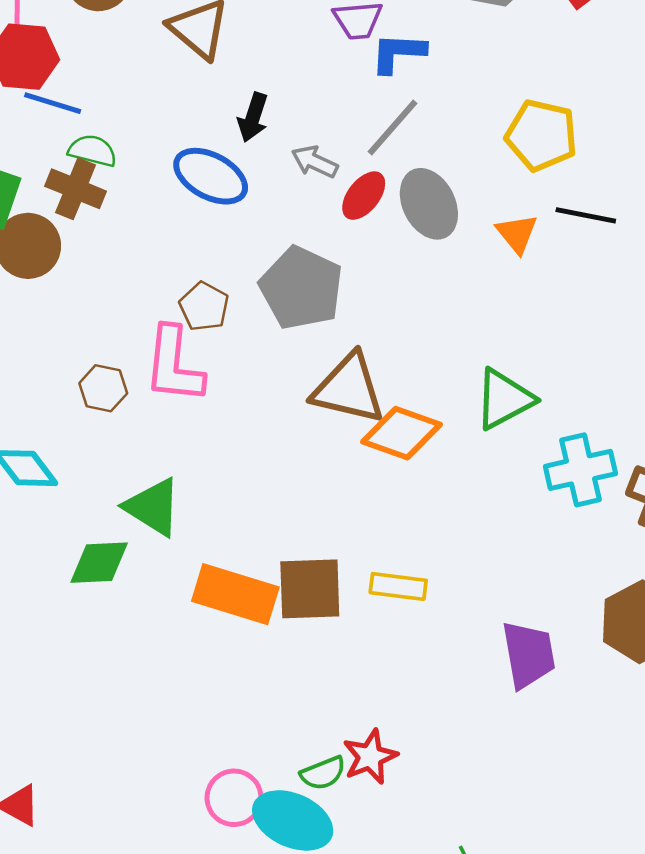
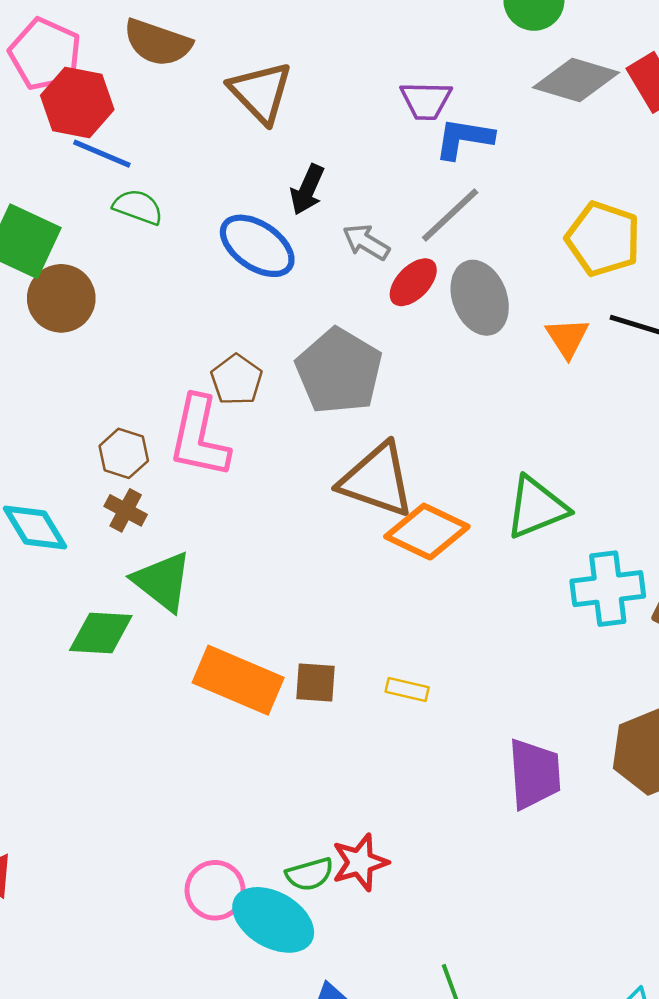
brown cross: (76, 189) -> (126, 510), moved, size x0.7
yellow rectangle: (398, 586) -> (407, 690), size x0.7
brown square: (310, 589) -> (316, 683), size x0.6

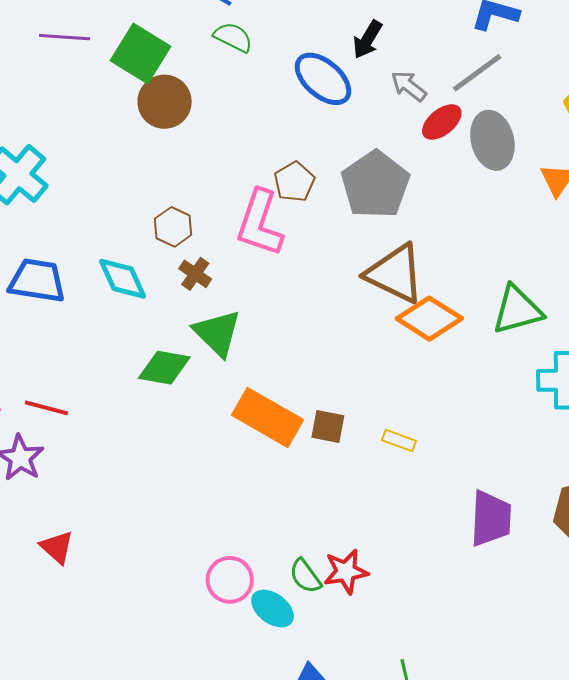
brown hexagon: (124, 453) -> (173, 227), moved
green semicircle: (310, 874) -> (305, 576), turned 63
cyan ellipse: (273, 920) -> (272, 609), size x0.7

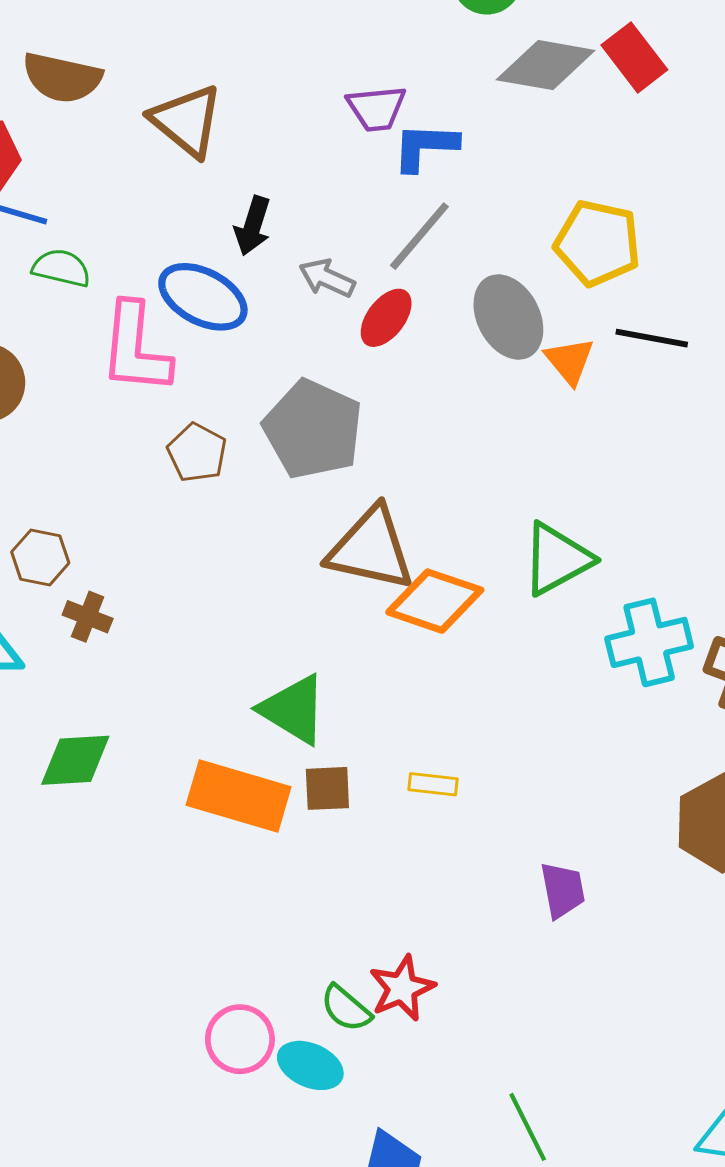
gray ellipse: (492, 140) -> (508, 317), moved
pink L-shape: (260, 223) -> (135, 348), moved
green triangle: (217, 333) -> (293, 710), moved
purple trapezoid: (491, 518) -> (563, 890), moved, size x0.7

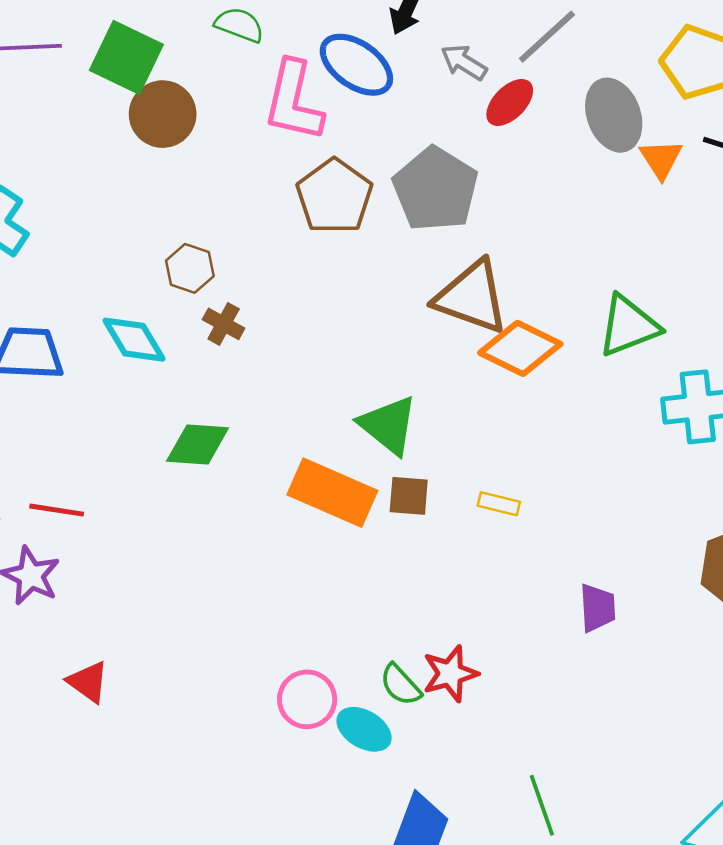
brown pentagon: (197, 453) -> (334, 196), size x1.5

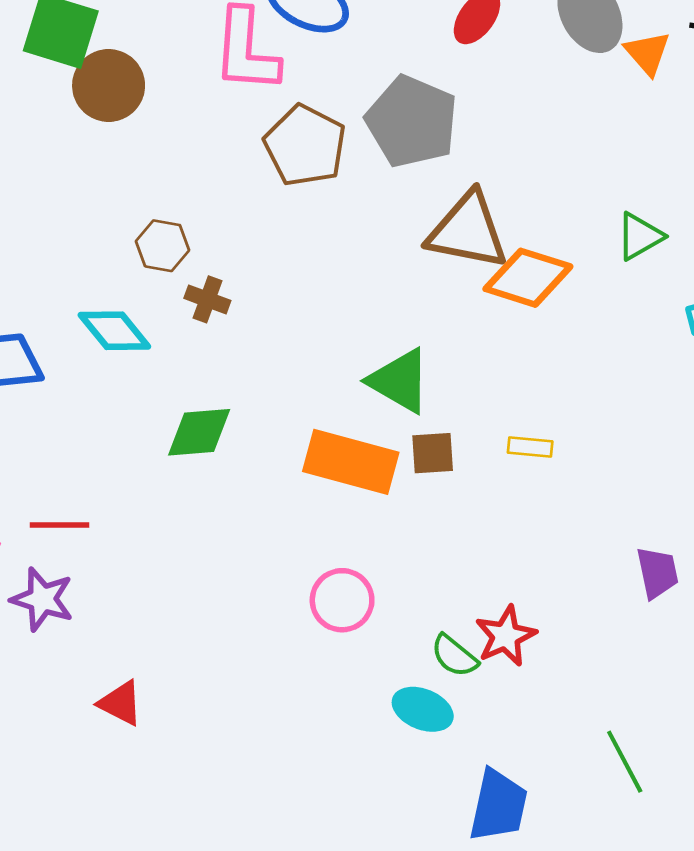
green triangle: (629, 326) -> (640, 236), size x0.7
purple trapezoid: (597, 608) -> (657, 573), moved
pink circle: (307, 699) -> (342, 600), moved

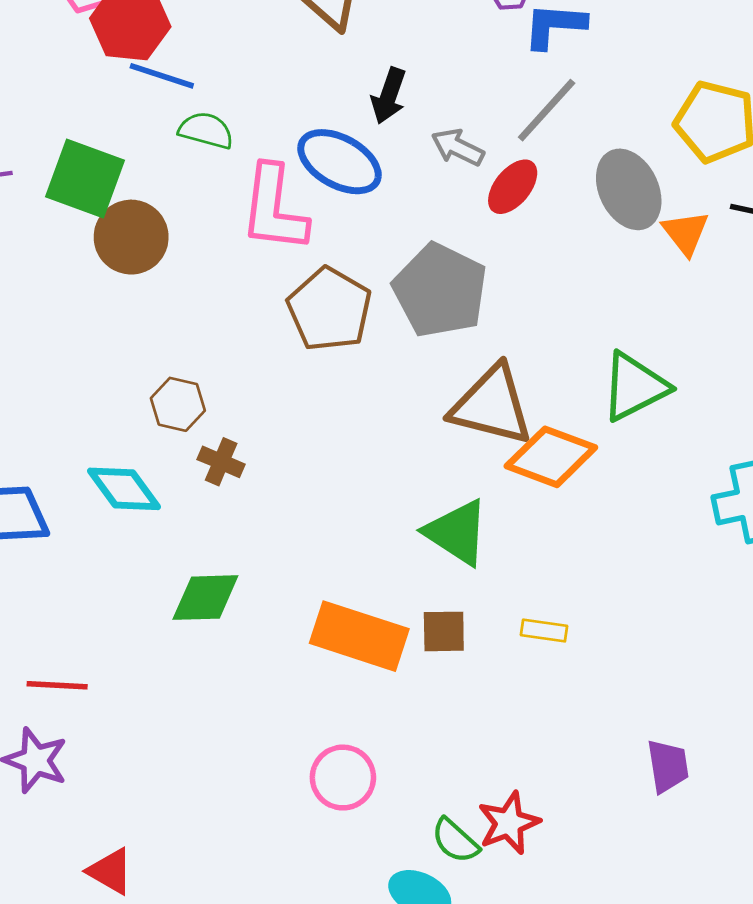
green triangle: (640, 236) -> (634, 387), moved, size x1.4
green triangle: (400, 381) -> (457, 532), moved

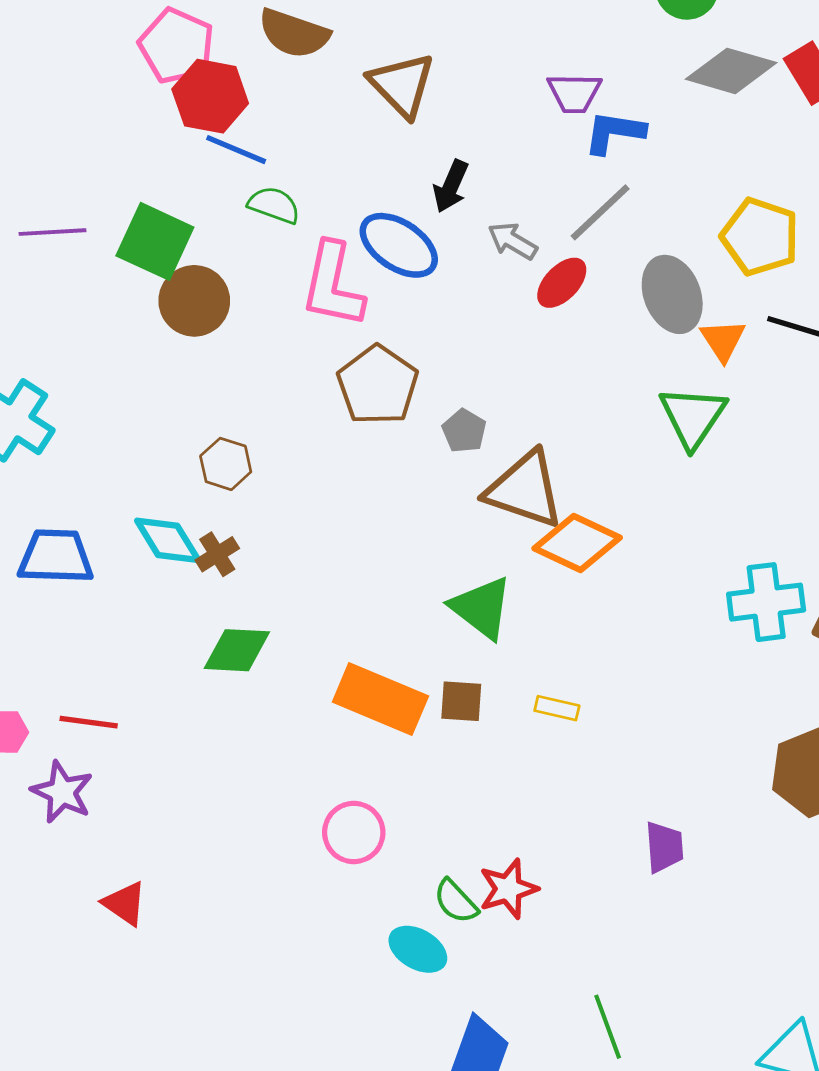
gray pentagon: (440, 290) -> (464, 431), moved, size x0.5
green triangle: (634, 387) -> (693, 417), moved, turned -34
brown cross: (221, 462) -> (217, 554), moved, turned 30

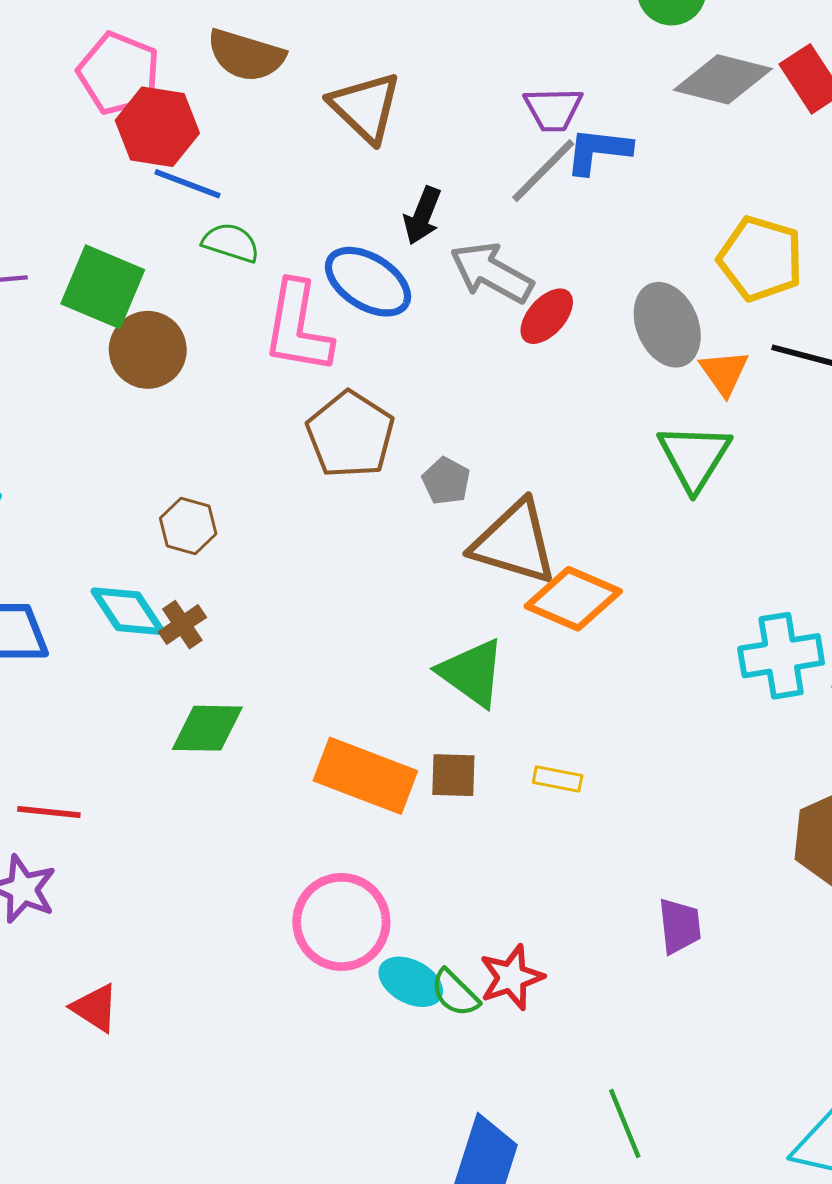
gray line: (600, 212) -> (543, 171), moved
gray arrow: (512, 241) -> (492, 273), size x1.5
pink circle: (354, 832) -> (341, 922), size x1.4
cyan ellipse: (418, 949) -> (411, 982), moved

